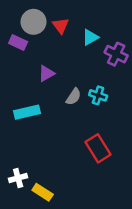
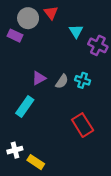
red triangle: (61, 26) -> (51, 13), moved
cyan triangle: (90, 37) -> (76, 31), turned -32
purple triangle: (46, 73) -> (39, 78), moved
cyan rectangle: (27, 112) -> (25, 106), moved, turned -42

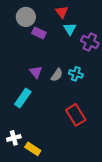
red triangle: (51, 13) -> (62, 12), moved
purple rectangle: (15, 36) -> (39, 33), moved
purple triangle: (39, 78) -> (36, 72), turned -40

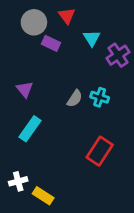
red triangle: (62, 12) -> (67, 16), moved
purple cross: (90, 42) -> (118, 55), turned 30
purple triangle: (36, 72) -> (25, 89), moved
red rectangle: (76, 115) -> (100, 151), turned 65

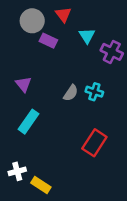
purple cross: (118, 55) -> (112, 52), turned -30

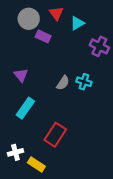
cyan triangle: (87, 36) -> (77, 23), moved, turned 32
red rectangle: (94, 143) -> (55, 135), moved

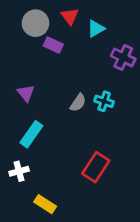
red rectangle: (55, 135) -> (96, 167), moved
white cross: (15, 152) -> (19, 171), moved

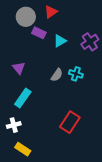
red triangle: (70, 16) -> (51, 12), turned 32
cyan triangle: (96, 29) -> (60, 41), moved
purple cross: (123, 57) -> (90, 42), turned 30
yellow rectangle: (45, 204) -> (23, 149), moved

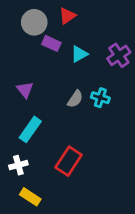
red rectangle: (70, 122) -> (69, 161), moved

